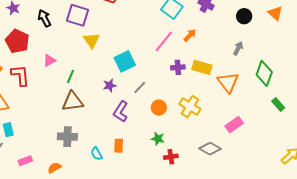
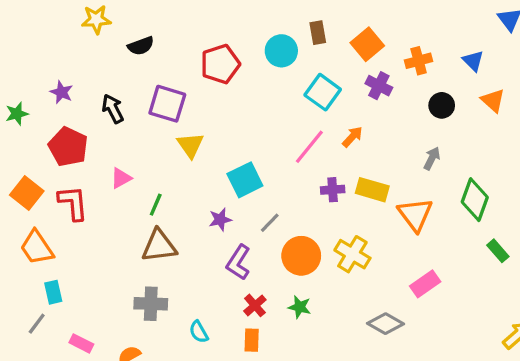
orange circle: (159, 108) -> (301, 256), size x1.5
orange rectangle: (119, 146) -> (252, 340), moved
red cross: (171, 157) -> (255, 305), moved, turned -32
pink rectangle: (25, 161) -> (81, 343), turned 48

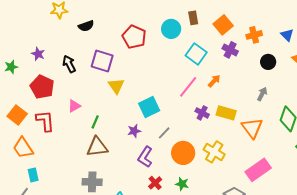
red pentagon: (220, 64) -> (134, 37), turned -30
purple cross: (333, 190) -> (202, 113), turned 32
pink rectangle: (425, 284) -> (258, 170), size x1.4

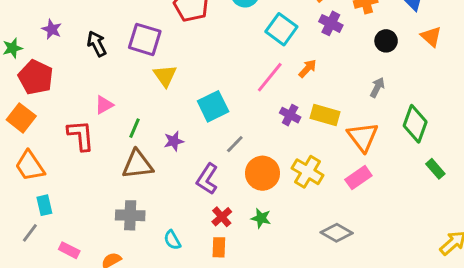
red pentagon: (42, 87) -> (36, 77), moved
red L-shape: (45, 121) -> (81, 135), moved
purple star: (134, 131) -> (174, 141), moved
pink rectangle: (258, 170) -> (358, 178), moved, size x0.7

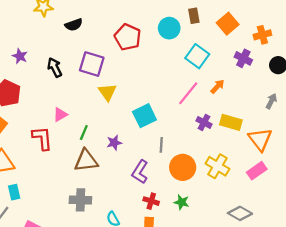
purple cross: (331, 23) -> (243, 58), moved
gray line: (235, 144) -> (161, 145), turned -40
red cross: (222, 217) -> (151, 201), turned -32

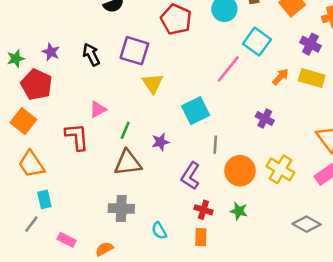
purple star: (20, 56) -> (51, 52), moved
pink line: (188, 93) -> (228, 69), moved
yellow rectangle: (231, 122) -> (312, 78), moved

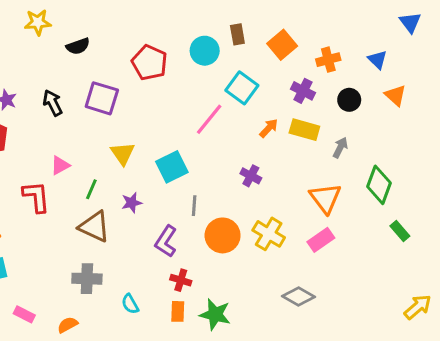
yellow triangle: (153, 83) -> (123, 153), moved
brown triangle: (128, 163) -> (94, 226), turned 32
green star: (239, 211) -> (215, 314), moved, size x1.5

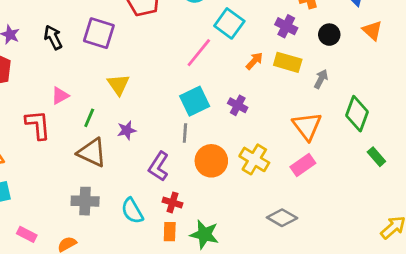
cyan square: (172, 167) -> (195, 101), moved
cyan semicircle: (130, 304) -> (132, 211), moved, size x1.4

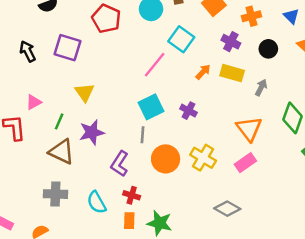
purple star: (127, 130) -> (92, 132), size x1.5

